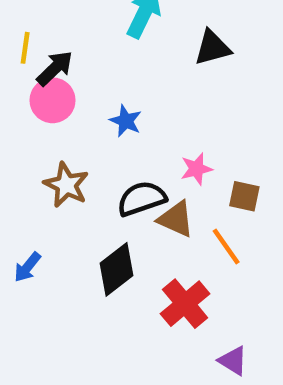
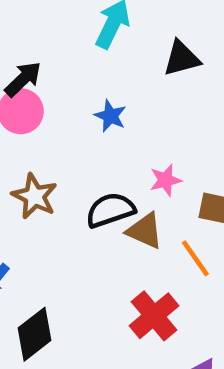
blue star: (126, 121) -> (110, 116), moved
black diamond: (116, 269) -> (35, 334), moved

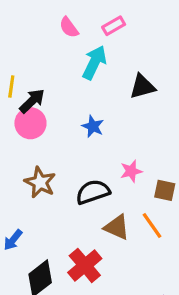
brown triangle: (145, 231) -> (117, 227), moved
red cross: (154, 316) -> (85, 265), moved

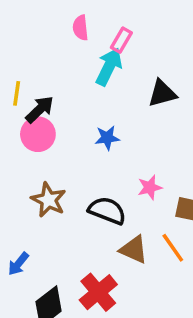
pink rectangle: (114, 26) -> (121, 40), moved, turned -30
pink semicircle: (69, 27) -> (81, 28), turned 30
blue star: (93, 126) -> (107, 138), turned -30
black semicircle: (93, 192) -> (107, 211), turned 40

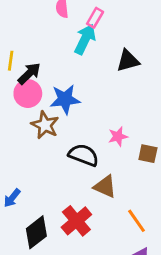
blue star: (107, 138) -> (65, 99), moved, size x1.5
brown star: (49, 200) -> (45, 125), moved
orange line: (173, 248) -> (137, 221), moved

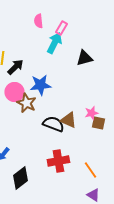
pink circle: (28, 94) -> (14, 92), moved
pink star: (118, 136) -> (91, 113), moved
brown triangle: (105, 187) -> (68, 120), moved
red cross: (76, 221) -> (58, 161), moved, turned 30

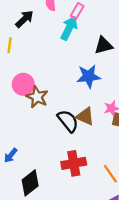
black arrow: (15, 67) -> (24, 19), moved
blue star: (40, 85) -> (89, 76), moved
black semicircle: (53, 124) -> (68, 121), turned 30

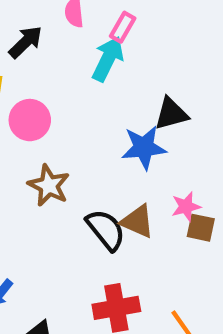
black triangle: (103, 45) -> (171, 114), moved
pink circle: (23, 84) -> (30, 120), moved

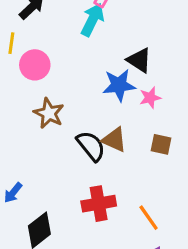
black triangle: (171, 114) -> (139, 60), turned 48
pink star: (186, 207) -> (150, 98), moved

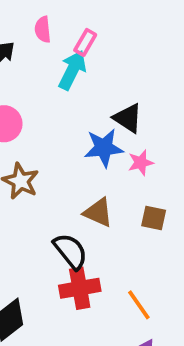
black semicircle: (91, 146) -> (70, 251), moved

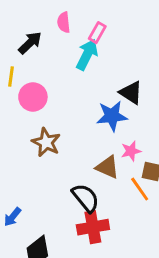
pink star: (141, 163) -> (131, 151), moved
orange line: (139, 305) -> (140, 189), moved

